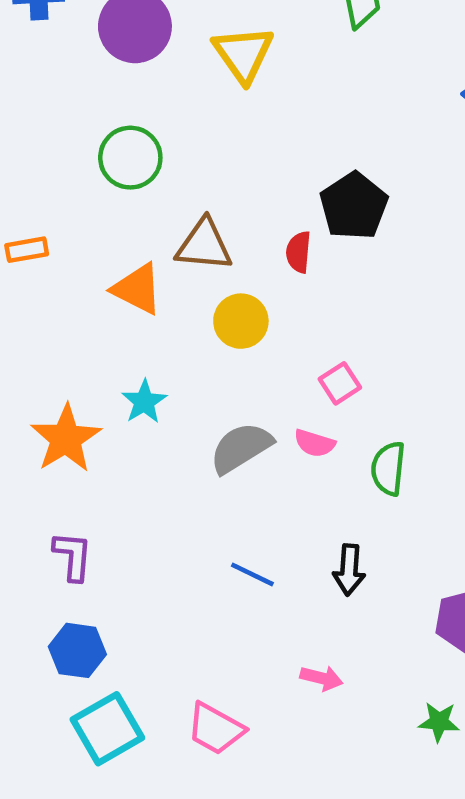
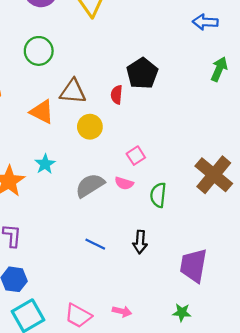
pink arrow: (321, 678) -> (122, 311), moved

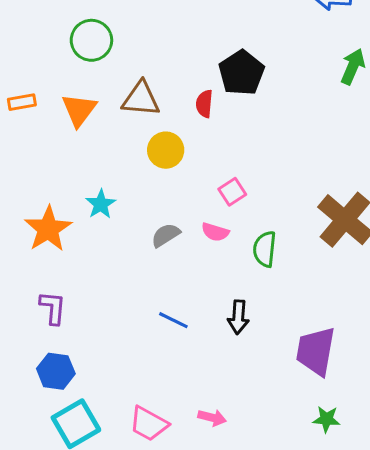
orange triangle: (42, 112) -> (79, 110), moved, turned 40
gray semicircle: (90, 185) -> (166, 235), size x0.7
green star: (182, 312) -> (326, 419), moved

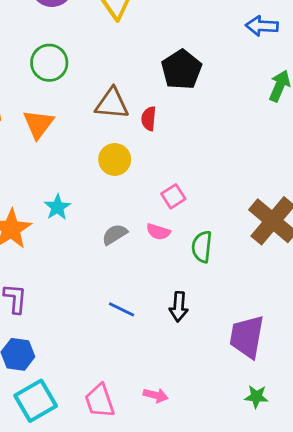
black pentagon: (241, 73) -> (181, 70), moved
brown triangle: (141, 99) -> (112, 104), moved
pink trapezoid: (149, 424) -> (100, 401), turned 42

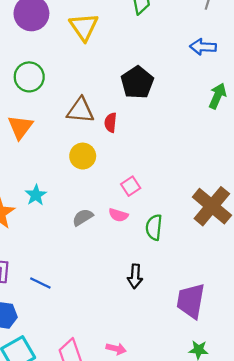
blue line: (121, 309) -> (40, 283), moved

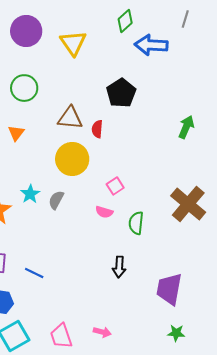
blue arrow: (203, 47) -> (151, 45), moved, size x1.4
green arrow: (217, 96) -> (186, 127), moved
orange triangle: (20, 127) -> (16, 133), size x0.7
yellow circle: (83, 156) -> (72, 159), size x1.4
gray semicircle: (83, 217) -> (56, 200), moved, turned -30

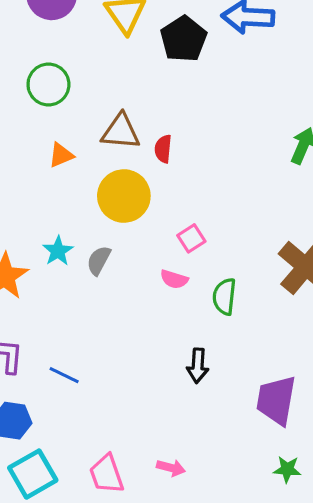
black pentagon: (121, 93) -> (184, 39), moved
orange triangle: (16, 133) -> (61, 155), moved, turned 30

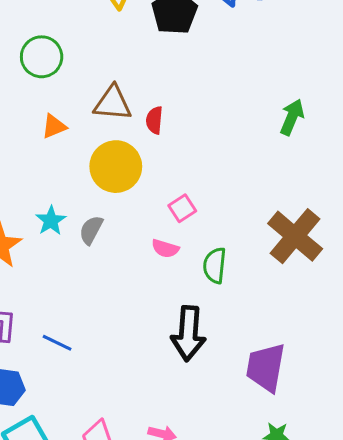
black arrow: (198, 366) -> (188, 333), size x1.6

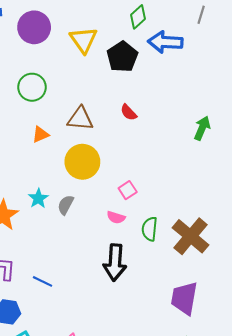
red semicircle: (154, 120) -> (129, 112), moved, turned -48
brown cross: (295, 236) -> (191, 236), moved
black arrow: (188, 333) -> (115, 263), moved

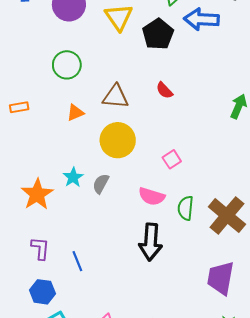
pink square: (128, 190) -> (172, 159), moved
pink semicircle: (116, 217) -> (152, 196), size x1.4
blue line: (42, 281) -> (77, 261), turned 42

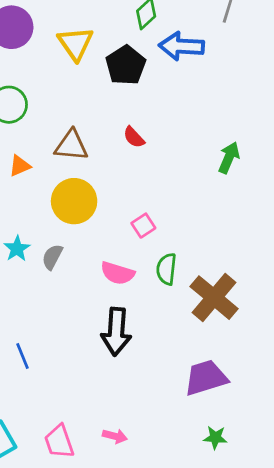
green semicircle: (186, 208) -> (166, 269), moved
purple trapezoid: (221, 278) -> (206, 378), turned 63

